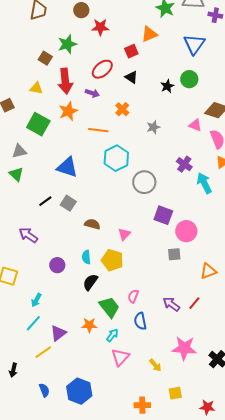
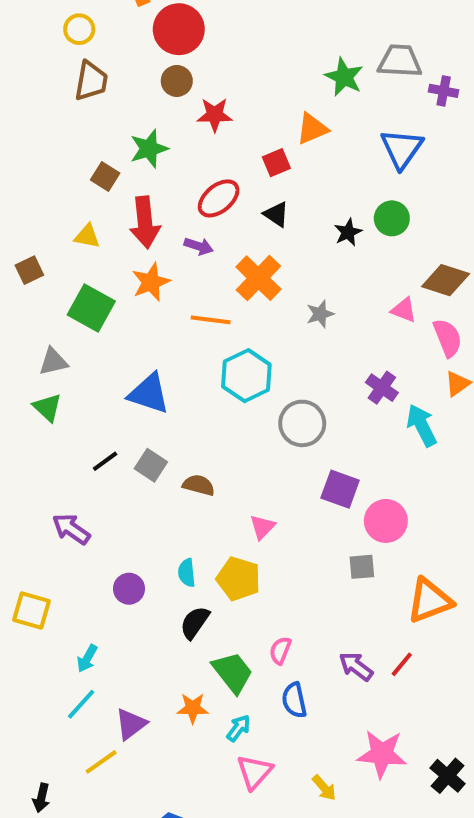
orange cross: (122, 109) -> (258, 278), size x1.6
brown semicircle: (92, 224) -> (199, 485), moved
orange triangle: (208, 271) -> (430, 601), size x1.4

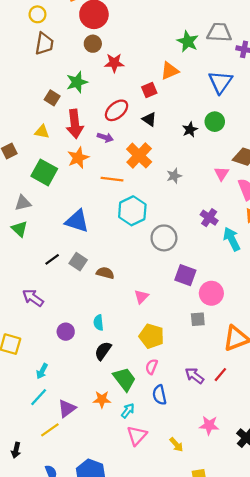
pink triangle: (404, 310) -> (222, 174), turned 42
yellow pentagon: (238, 579) -> (152, 336), moved
pink star: (382, 754) -> (209, 425), size x0.7

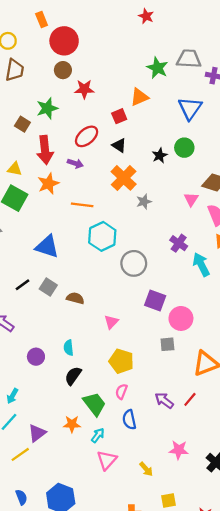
yellow triangle: (42, 132) -> (15, 169), moved
orange cross: (139, 155) -> (124, 178), moved

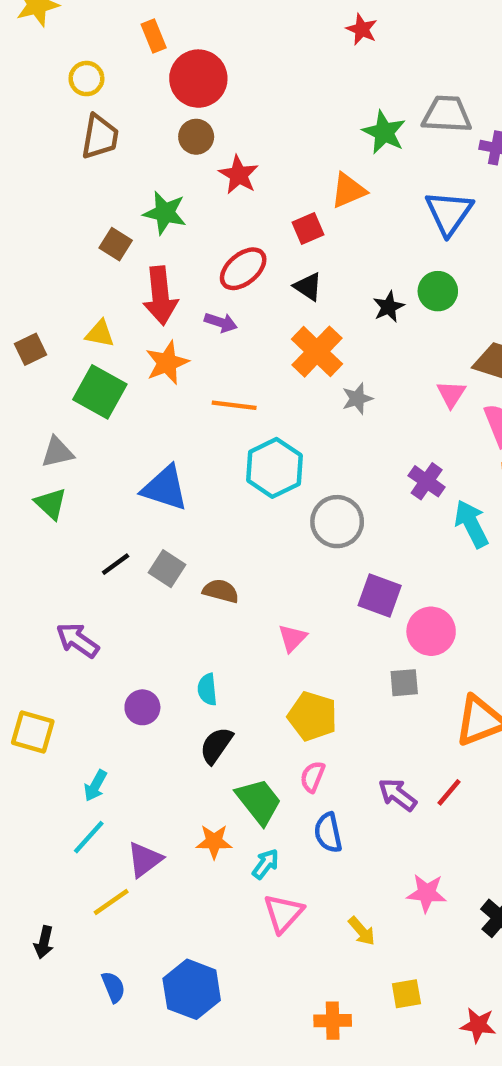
red star: (84, 89) -> (239, 175), turned 30
green star: (47, 108) -> (165, 213), turned 30

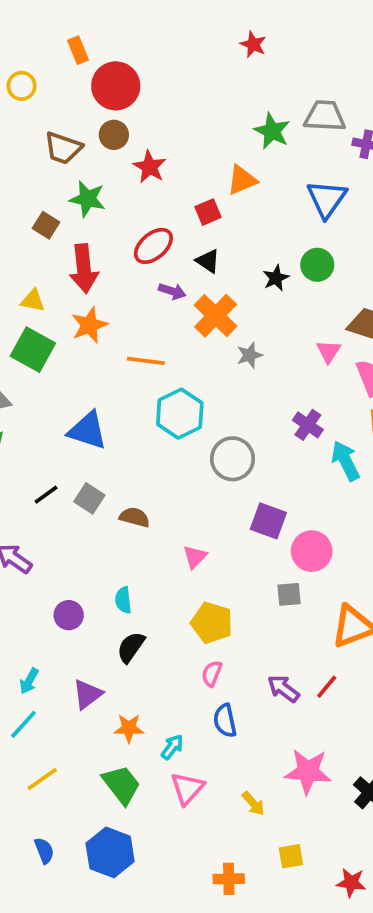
brown trapezoid: (100, 137) -> (63, 148), moved, turned 99
purple arrow: (221, 322) -> (172, 291), moved
green trapezoid: (259, 801) -> (121, 785), moved
purple triangle: (145, 860) -> (87, 694), moved
pink star: (427, 893) -> (308, 771), size x1.4

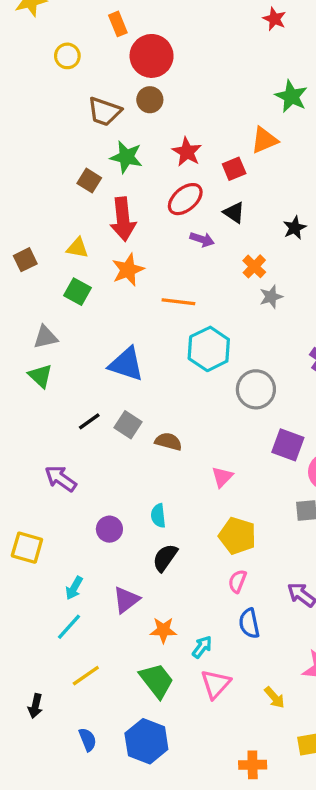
red star: (150, 167) -> (187, 152), moved
orange cross: (216, 316) -> (254, 266), moved, size x0.6
green square: (33, 350) -> (77, 292), size x0.7

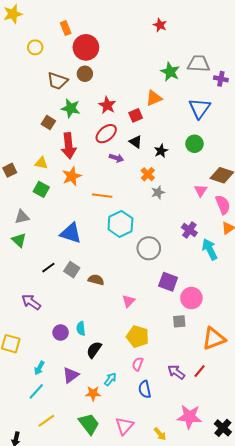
black star: (295, 228) -> (161, 151), moved
cyan semicircle: (158, 516) -> (81, 328), moved
cyan arrow: (202, 647) -> (110, 379), moved

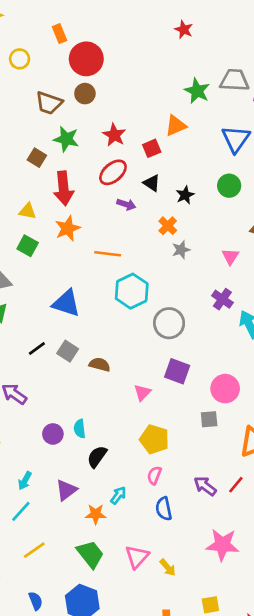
pink triangle: (201, 190) -> (230, 256), moved
purple square: (168, 282) -> (177, 371), moved
yellow arrow: (160, 434) -> (168, 567), moved

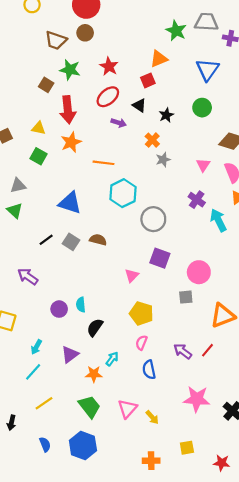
red square: (152, 148) -> (148, 80), moved
brown semicircle: (100, 365) -> (98, 240), moved

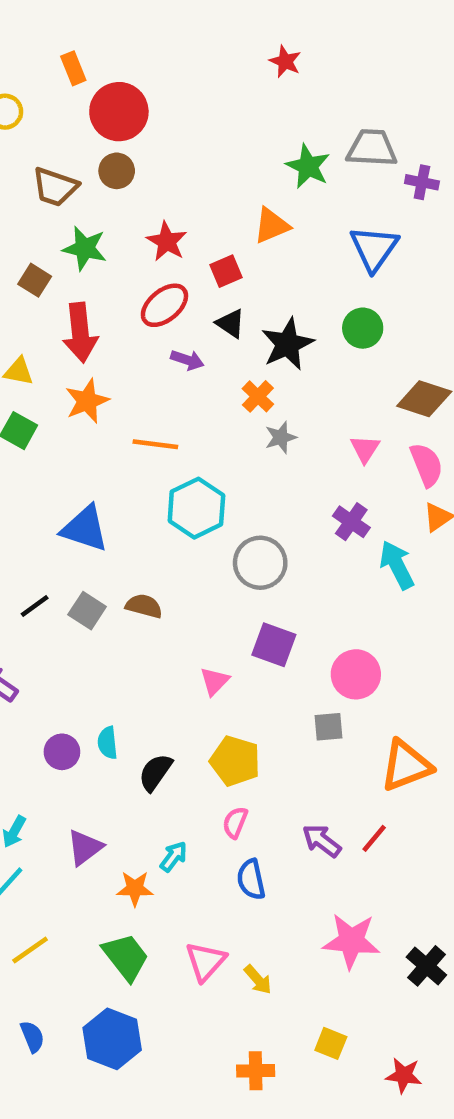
red square: (148, 80) -> (226, 271), moved
black star: (166, 115) -> (288, 344), size x1.6
black semicircle: (95, 327) -> (155, 772), moved
yellow square: (187, 448) -> (331, 1043), turned 32

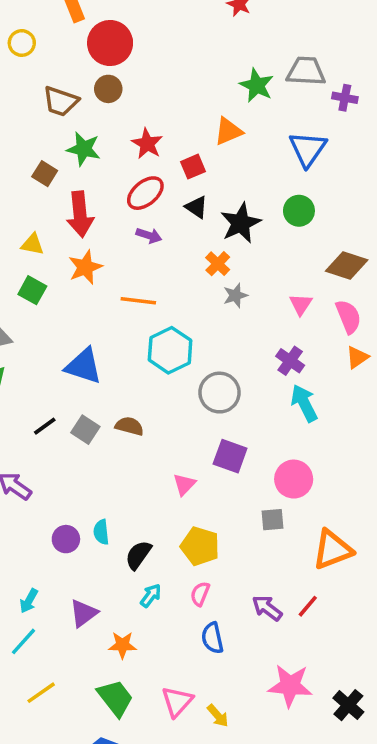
purple arrow: (187, 360) -> (149, 235), moved
cyan arrow: (397, 565) -> (304, 403), moved
cyan arrow: (174, 857) -> (151, 596), moved

